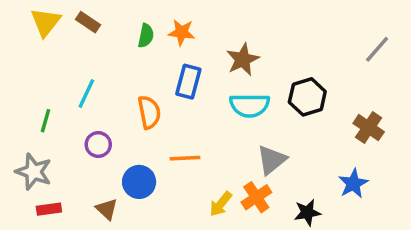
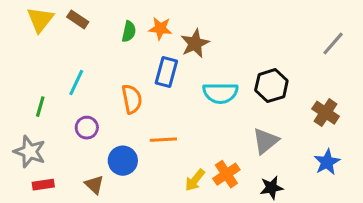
brown star: (243, 60) -> (195, 43), moved
gray triangle: (272, 160) -> (265, 141), moved
blue star: (353, 184) -> (327, 162), moved

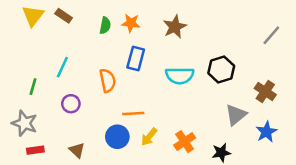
brown star: (195, 43) -> (175, 27), moved
gray triangle: (265, 141) -> (236, 115), moved
blue circle: (123, 161) -> (117, 137), moved
yellow arrow: (195, 180) -> (149, 137), moved

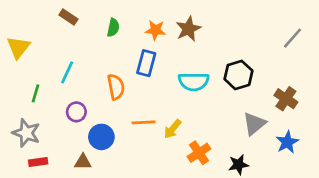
yellow triangle: (33, 16) -> (18, 47), moved
orange star: (131, 23) -> (155, 30), moved
blue circle: (117, 137) -> (101, 137), moved
yellow arrow: (149, 137) -> (173, 129), moved
brown triangle: (77, 150) -> (83, 162), turned -42

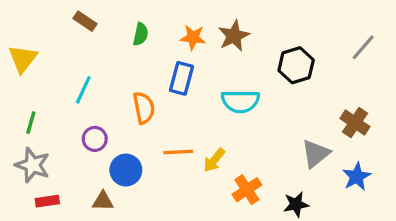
black hexagon: (238, 75) -> (296, 65), moved
green line: (35, 93) -> (31, 123), moved

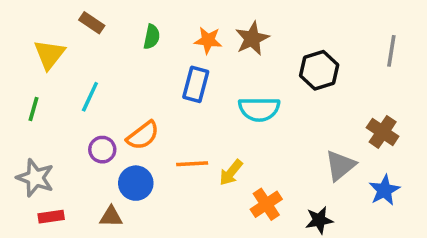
gray line: (363, 47) -> (391, 51), turned -32
yellow triangle: (23, 59) -> (49, 54), moved
orange semicircle: (144, 108) -> (143, 136), moved, turned 64
green line: (31, 123) -> (34, 109), moved

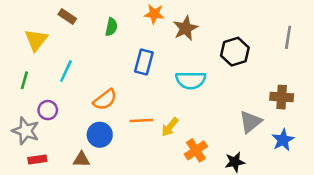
orange star: (208, 40) -> (154, 14), moved
brown cross: (383, 132) -> (282, 97), turned -30
purple circle: (102, 150) -> (48, 110), moved

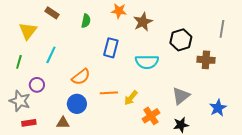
brown cross: (282, 97) -> (206, 60), moved
gray triangle: (250, 122) -> (181, 96), moved

